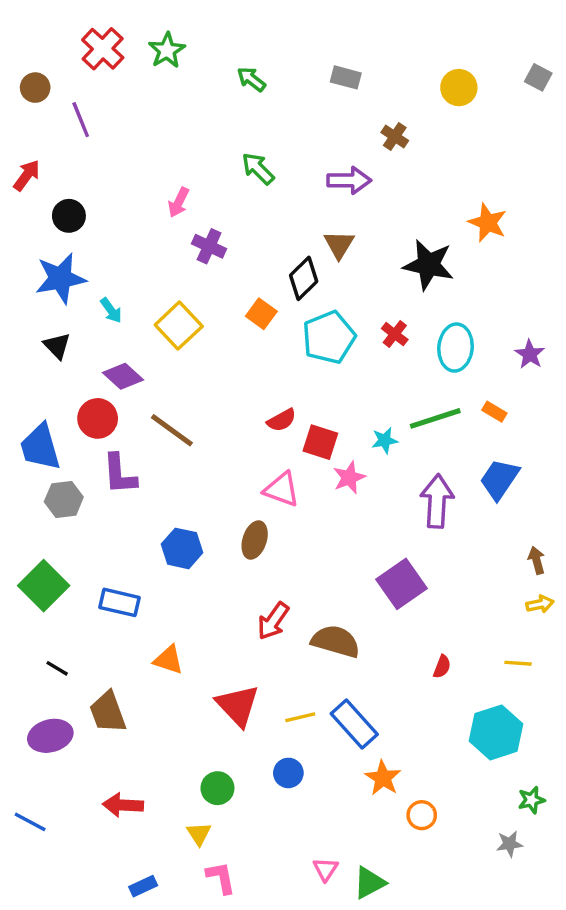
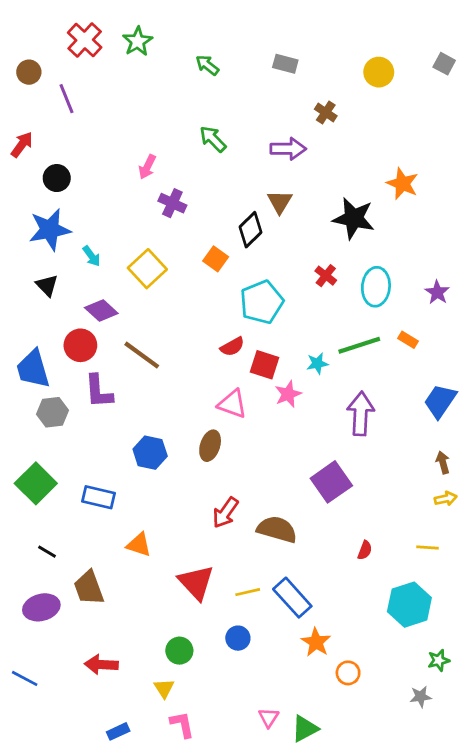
cyan pentagon: (329, 337) -> (262, 302), moved
blue trapezoid: (499, 479) -> (440, 401), moved

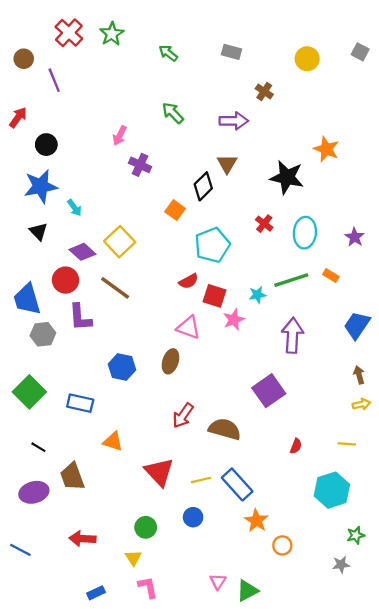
yellow square: (147, 269) -> (120, 242), moved

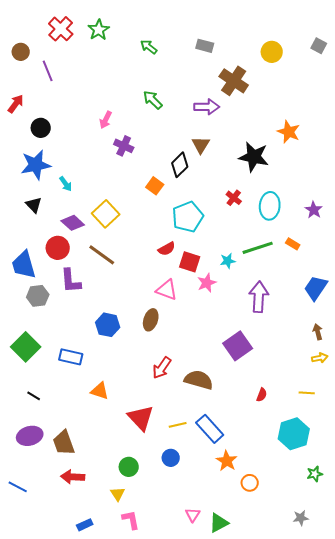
brown cross: (264, 91) -> (234, 81), size x1.8
brown trapezoid: (72, 477) -> (64, 443), moved
gray star: (341, 565) -> (301, 518), moved

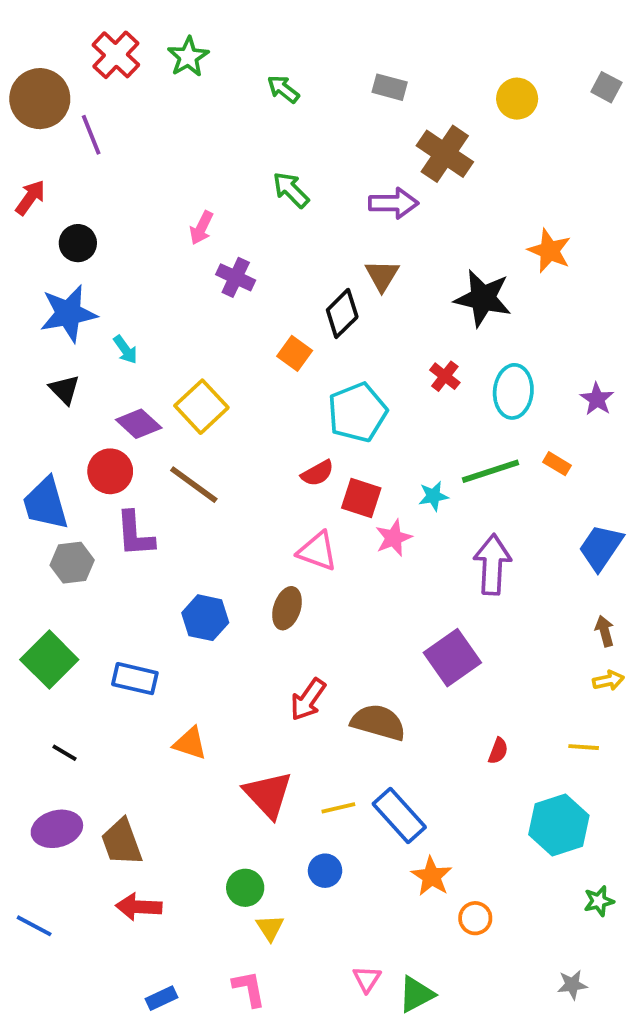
brown circle: (21, 52) -> (40, 99), size x1.8
yellow triangle: (118, 494) -> (270, 928), moved

